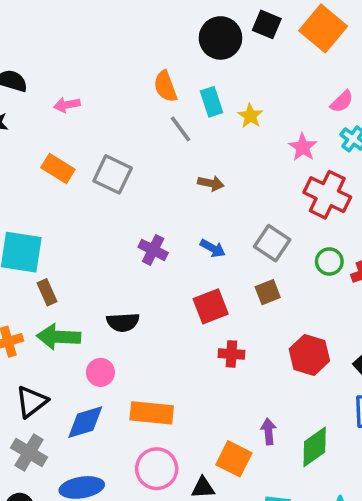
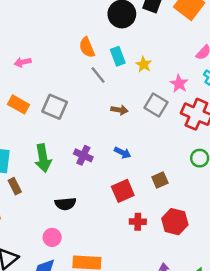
gray square: (272, 243) -> (156, 105), moved
green arrow: (59, 337) -> (43, 158), moved, turned -100
red hexagon: (309, 355) -> (175, 222), moved

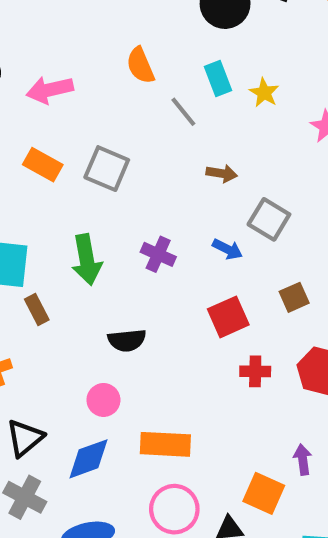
orange semicircle: (87, 47) -> (140, 65), moved
pink arrow: (23, 62) -> (50, 90), size x1.5
gray square: (156, 105) -> (269, 219), moved

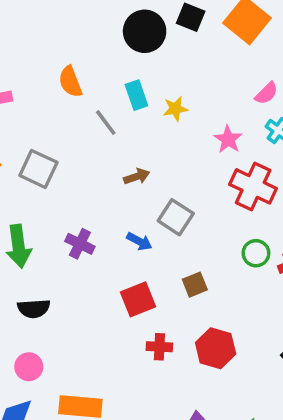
yellow star: (264, 93) -> (175, 109), turned 30
brown arrow: (222, 173) -> (137, 177), turned -30
black semicircle: (127, 340) -> (34, 309), moved

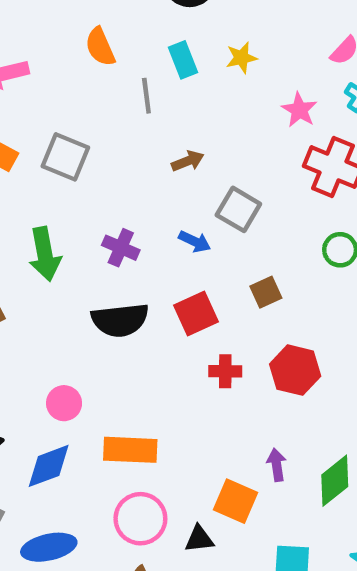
yellow star: (175, 109) -> (241, 58), moved
gray line: (106, 123) -> (146, 96), turned 32
black semicircle: (34, 309) -> (120, 320), moved, size x1.4

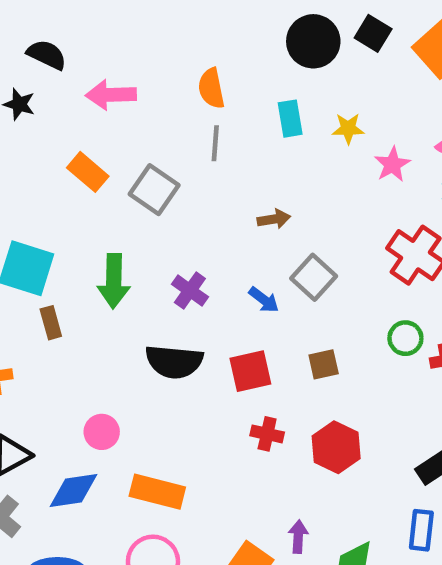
gray line: (146, 96) -> (215, 143), moved
pink star: (299, 110) -> (392, 164), moved

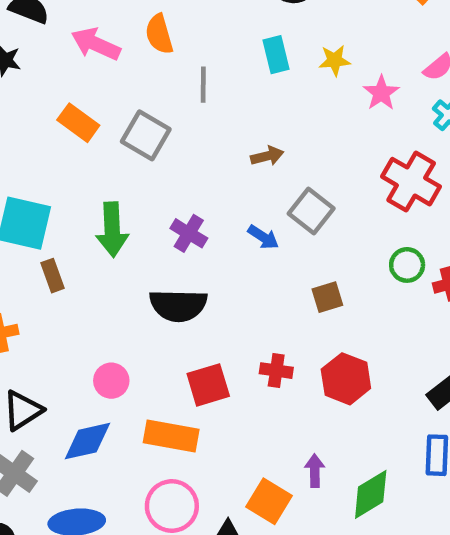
orange semicircle: (211, 88) -> (159, 34), moved
pink arrow: (111, 95) -> (96, 44), turned 30
red square: (250, 371) -> (208, 385), moved

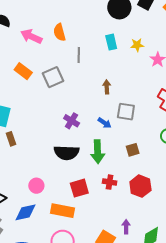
gray square: (146, 135) -> (53, 77), turned 35
brown arrow: (267, 156) -> (107, 87), turned -80
gray square: (311, 211) -> (126, 112), turned -30
green arrow: (112, 229) -> (98, 152), moved

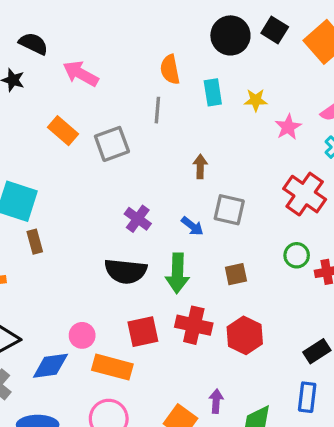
orange semicircle: (59, 32) -> (170, 69), moved
red cross: (110, 182) -> (194, 325), size x1.5
pink circle: (36, 186) -> (82, 335), moved

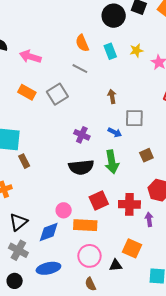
gray line: (157, 110) -> (80, 69), turned -56
red cross: (194, 325) -> (129, 204), moved
purple arrow: (216, 401) -> (149, 219), moved

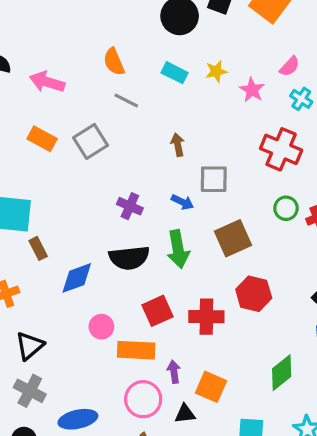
orange semicircle: (82, 43) -> (114, 62), moved
cyan rectangle: (110, 51) -> (175, 73), turned -42
brown square: (146, 155) -> (233, 238), size x1.6
purple arrow: (149, 219) -> (174, 372), moved
blue diamond: (49, 232) -> (77, 278), moved

